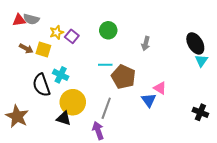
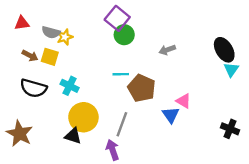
gray semicircle: (31, 19) -> (51, 32), moved
purple square: (72, 36) -> (117, 18), moved, size x1.5
gray arrow: (146, 43) -> (167, 50), turned 56
black semicircle: (41, 85) -> (33, 88), moved, turned -55

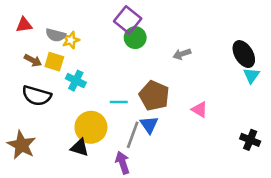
cyan line: (121, 74) -> (119, 102), moved
cyan cross: (70, 86) -> (76, 81), moved
blue triangle: (171, 115) -> (149, 125), moved

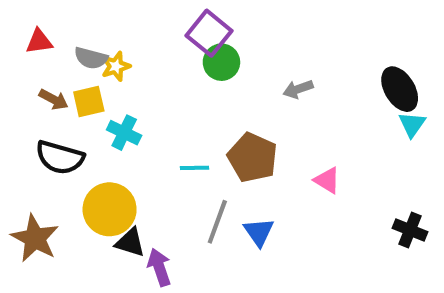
yellow square: (54, 62) -> (89, 102), turned -30
blue triangle: (149, 125) -> (259, 232), moved
yellow circle: (91, 127) -> (110, 209), moved
purple arrow: (123, 163) -> (159, 267), moved

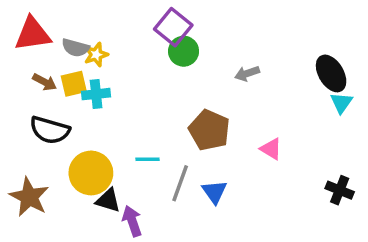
red triangle: (39, 41) -> (33, 34), size x1.6
cyan cross: (124, 133) -> (96, 94), moved, turned -32
cyan line: (195, 168) -> (148, 159), moved

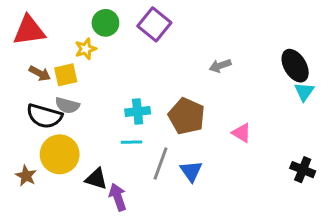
gray semicircle: (75, 48) -> (67, 105), moved
green circle: (184, 51) -> (105, 23), moved
cyan cross: (96, 94) -> (138, 112), moved
yellow circle: (91, 173) -> (60, 154), moved
brown star: (29, 197) -> (26, 176), size x0.6

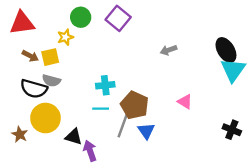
cyan triangle: (304, 92) -> (233, 70), size x1.6
brown pentagon: (187, 116) -> (135, 105), moved

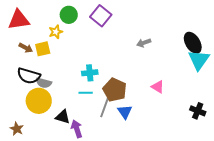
gray semicircle: (51, 81) -> (44, 83), moved
brown star: (20, 134) -> (17, 129), moved

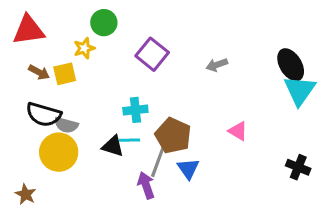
purple square: (101, 16) -> (152, 54), moved
black triangle: (63, 117) -> (113, 146), moved
purple arrow: (77, 129) -> (146, 185), moved

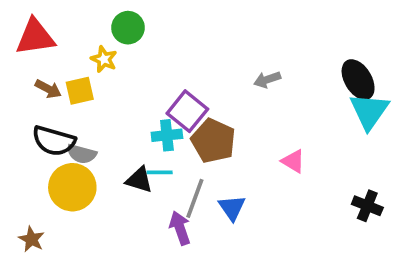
yellow star: (84, 48) -> (104, 59), turned -30
purple square: (152, 54) -> (187, 111), moved
brown pentagon: (173, 136) -> (213, 141), moved

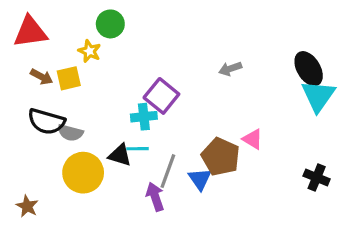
brown pentagon: (213, 141) -> (221, 157), moved
yellow circle: (72, 187) -> (83, 173), moved

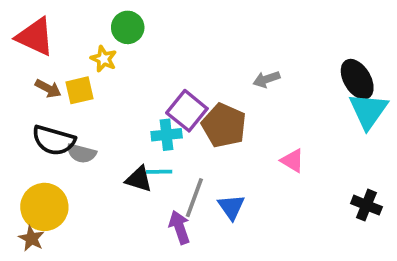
red triangle: (30, 32) -> (35, 37), turned 33
brown pentagon: (221, 157) -> (224, 126), moved
yellow circle: (83, 173) -> (44, 207), moved

